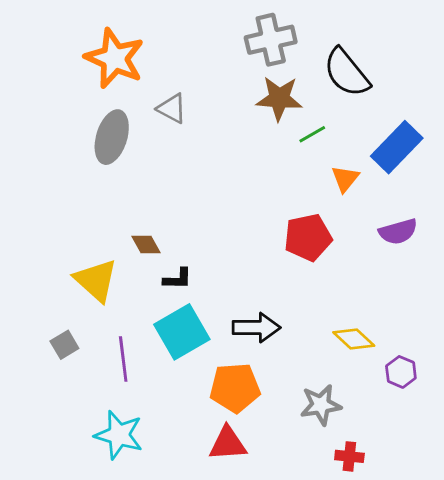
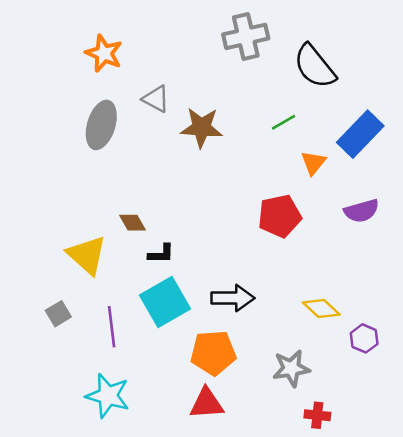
orange star: (115, 58) -> (104, 53), size x0.7
brown star: (279, 98) -> (201, 128), moved

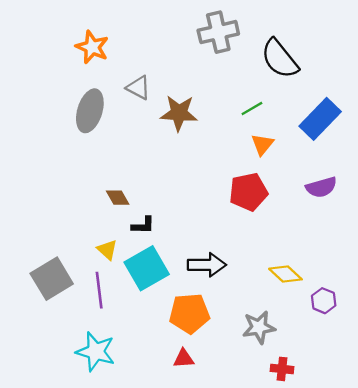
orange triangle: (313, 163) -> (262, 144), moved
yellow triangle: (87, 255) -> (107, 250), moved, size x0.6
gray square: (58, 314) -> (52, 279), size x1.8
red triangle: (207, 403) -> (184, 359), size x0.7

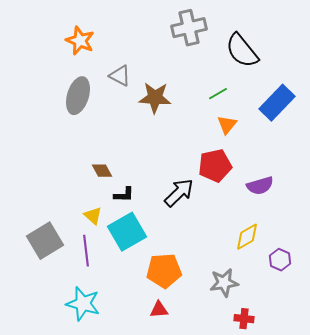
purple semicircle: (321, 187) -> (260, 186), moved
black arrow: (207, 265) -> (179, 193), moved, turned -44
yellow diamond: (285, 274) -> (247, 237), turned -72

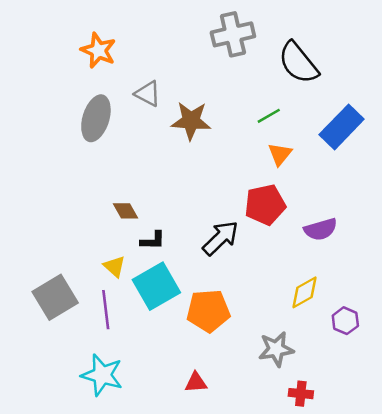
orange pentagon: (164, 271) -> (208, 311), moved

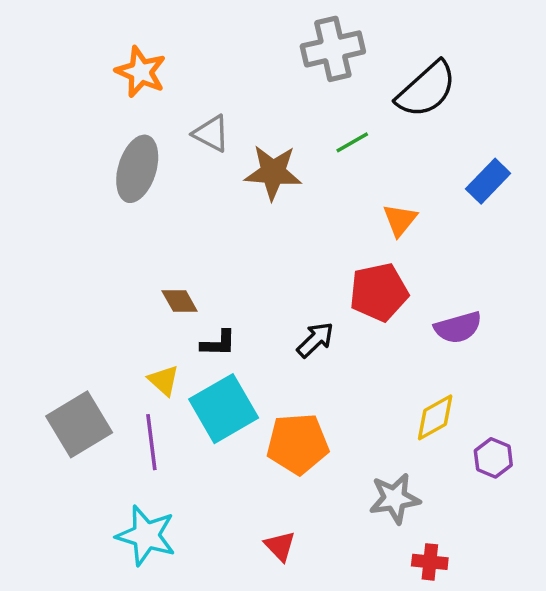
black semicircle: (298, 63) -> (426, 89), turned -93
green line: (269, 116) -> (352, 142), moved
blue rectangle: (342, 127) -> (488, 181), size x0.7
black arrow: (221, 238) -> (315, 340), size x0.7
red triangle: (196, 382) -> (280, 546), turned 50

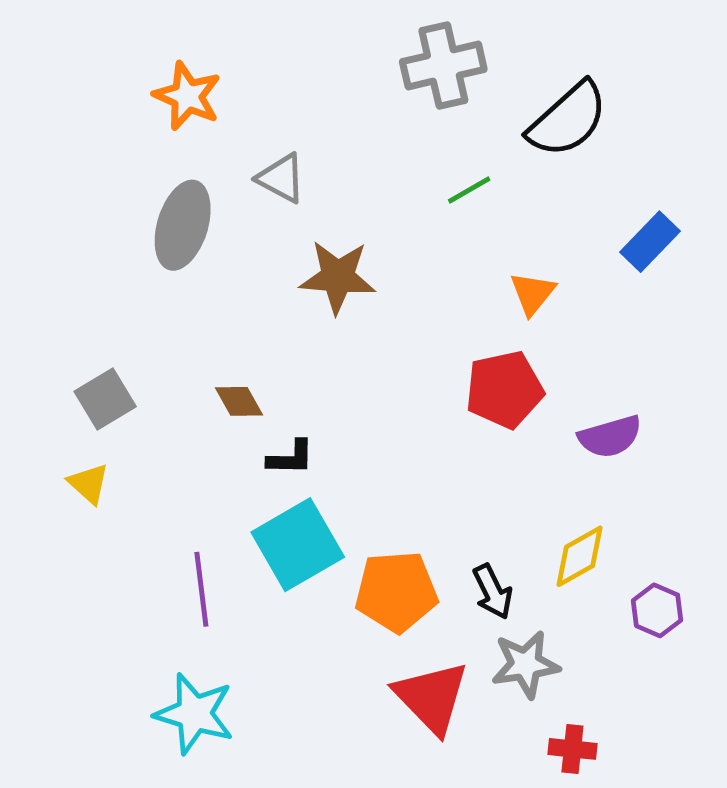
brown star: (273, 172) -> (338, 277), moved
black arrow: (315, 340) -> (493, 592), moved, turned 108
yellow triangle: (164, 380) -> (89, 484), moved
gray square: (79, 424) -> (105, 399), moved, size x0.7
red triangle: (280, 546) -> (432, 697), moved, size x1.8

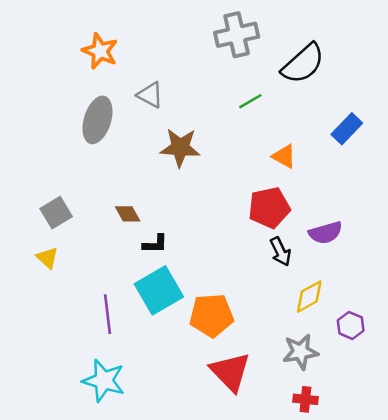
orange triangle: (533, 293) -> (284, 156), turned -40
black arrow: (493, 592) -> (280, 252), moved
gray star: (526, 664) -> (300, 352), moved

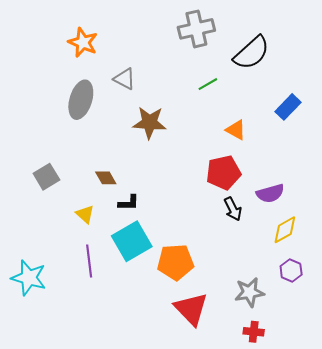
yellow triangle: (47, 258) -> (85, 214), moved
yellow diamond: (309, 297) -> (285, 230), moved
cyan star: (104, 381) -> (29, 278), moved

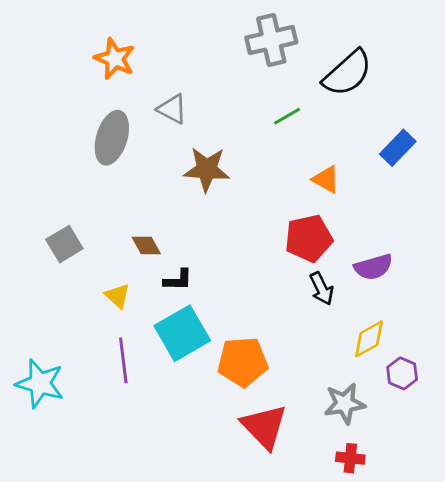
yellow diamond: (285, 230) -> (369, 339), moved

